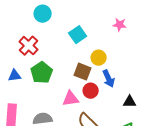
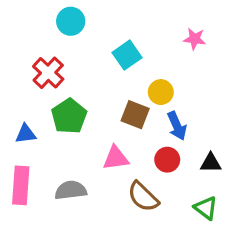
blue triangle: (15, 76) -> (26, 134), moved
red circle: (91, 91) -> (167, 160), moved

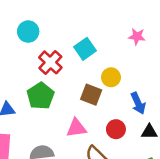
cyan circle: (71, 21) -> (28, 32), moved
red cross: (48, 73) -> (50, 62), moved
blue arrow: (177, 126) -> (138, 103), moved

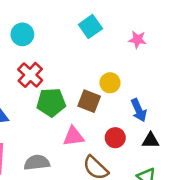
cyan square: (85, 49) -> (90, 27), moved
red cross: (50, 62) -> (30, 75), moved
green pentagon: (41, 96) -> (51, 102), moved, turned 30

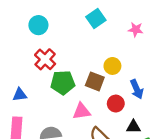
red circle: (115, 138) -> (116, 104), moved
black triangle: (151, 140) -> (133, 127), moved

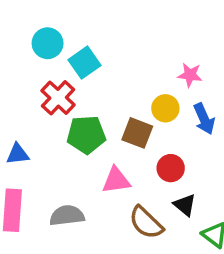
cyan square: (96, 18) -> (84, 63), moved
pink star: (136, 30) -> (190, 75), moved
blue arrow: (137, 89) -> (204, 119), moved
black triangle: (133, 127) -> (185, 205), moved, turned 40

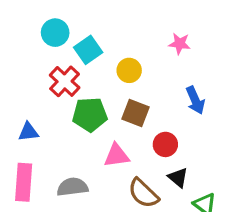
pink star: (190, 75) -> (180, 44), moved
yellow circle: (165, 108) -> (129, 70), moved

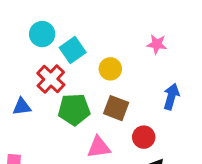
blue arrow: (195, 100) -> (171, 96), turned -140
blue triangle: (28, 132) -> (22, 107), moved

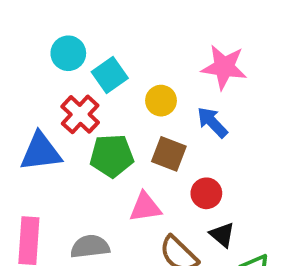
pink star: (157, 44) -> (224, 67), size x1.6
blue arrow: (171, 96) -> (212, 122), moved, turned -60
blue triangle: (22, 107) -> (41, 152), size x1.6

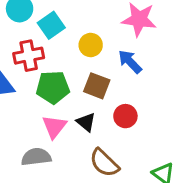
red cross: (80, 114) -> (29, 56), turned 36
pink triangle: (145, 207) -> (54, 127), moved, turned -44
black triangle: (222, 235) -> (86, 122), moved

